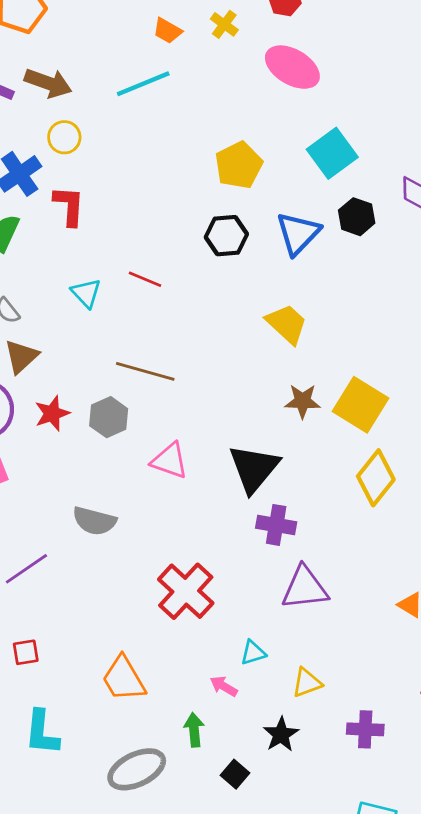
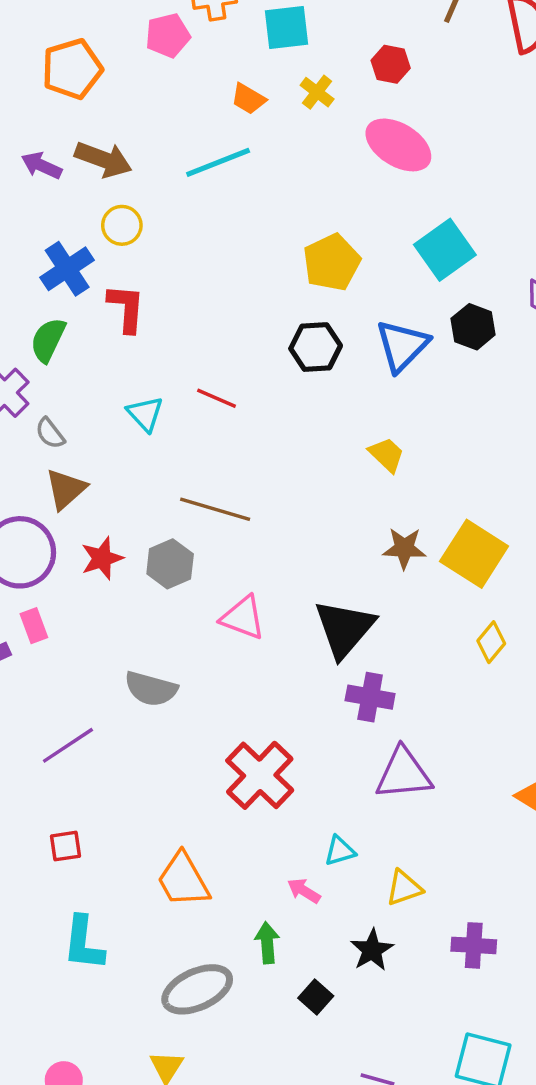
yellow trapezoid: (287, 324) -> (387, 455), size x0.7
yellow diamond: (376, 478) -> (491, 642), size x0.6

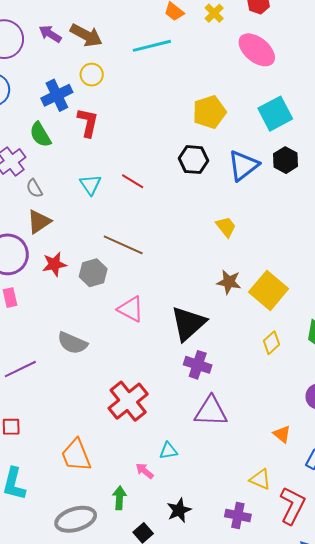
green semicircle: (48, 340) -> (40, 135), turned -64
yellow triangle: (404, 888) -> (260, 479), moved, turned 35

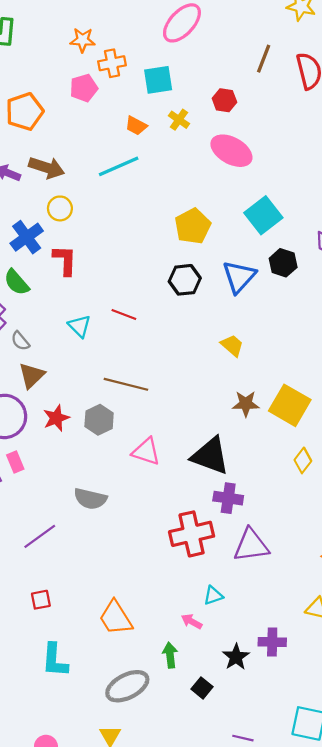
black triangle: (188, 323) -> (210, 456), turned -48
red cross: (128, 401) -> (192, 534), moved, turned 36
purple cross: (238, 515) -> (272, 642), moved

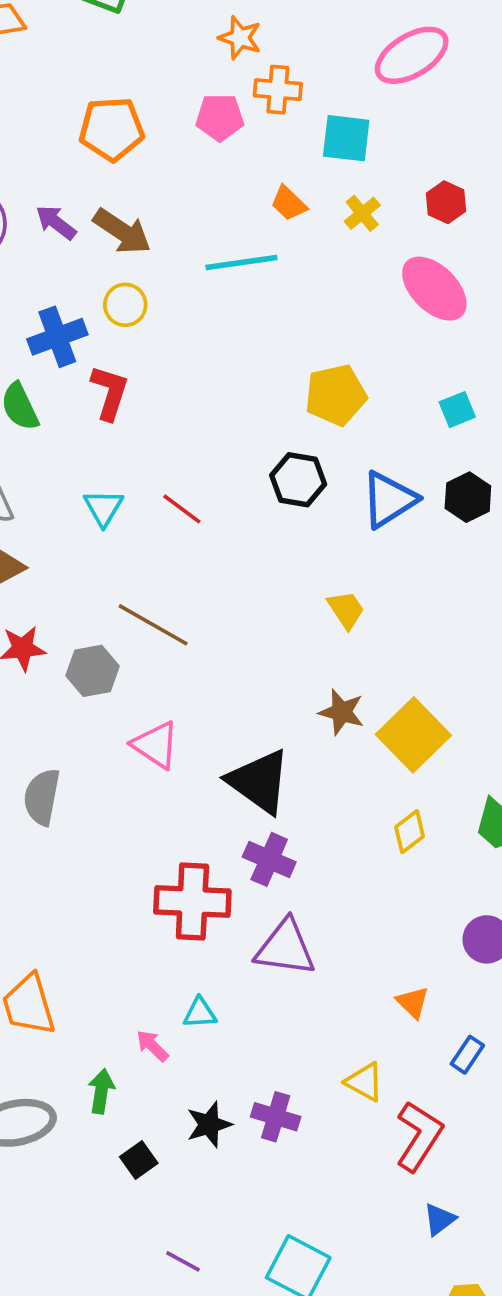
cyan square: (263, 215) -> (457, 410), size x0.6
gray semicircle: (90, 499) -> (42, 797), turned 72

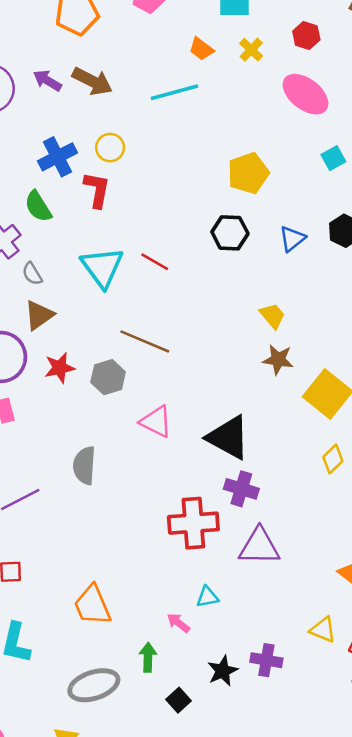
yellow circle: (125, 305) -> (110, 148), moved
cyan square: (457, 410) -> (333, 158), moved
blue triangle: (389, 500) -> (292, 239), size x0.7
cyan triangle: (103, 508) -> (102, 267), size x1.6
brown star: (342, 712) -> (278, 360), moved

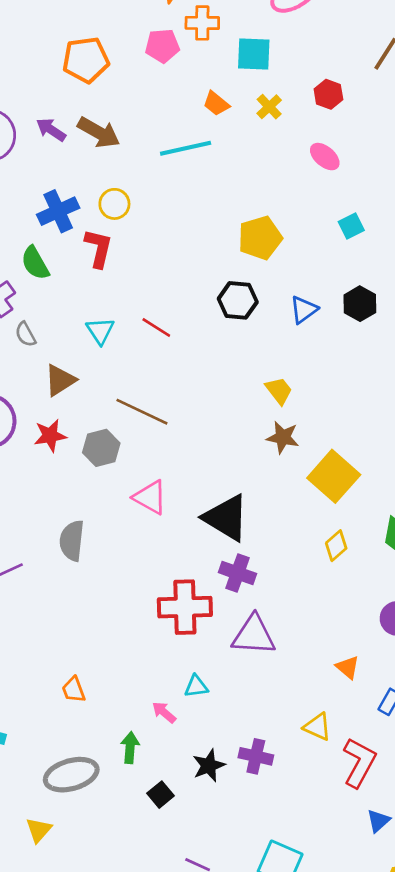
pink ellipse: (306, 94) -> (325, 157), size x0.6
cyan triangle: (102, 267) -> (100, 331), size x0.6
brown triangle: (39, 315) -> (60, 380), moved
orange trapezoid: (92, 605) -> (74, 690), size x0.6

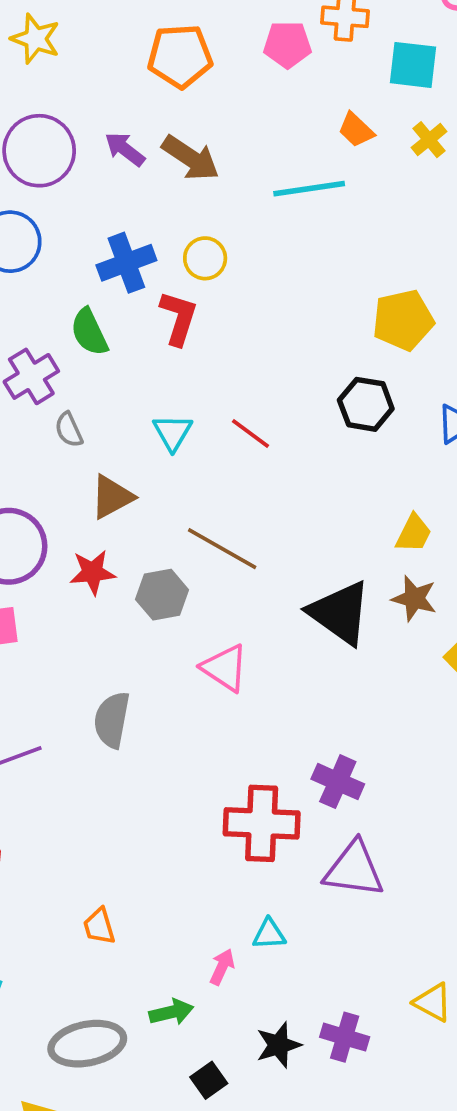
yellow trapezoid: (279, 391) -> (414, 533), turned 60
black triangle: (226, 518) -> (340, 613), moved
pink arrow: (164, 712) -> (222, 967), turned 70
green arrow: (130, 748) -> (171, 1012), turned 68

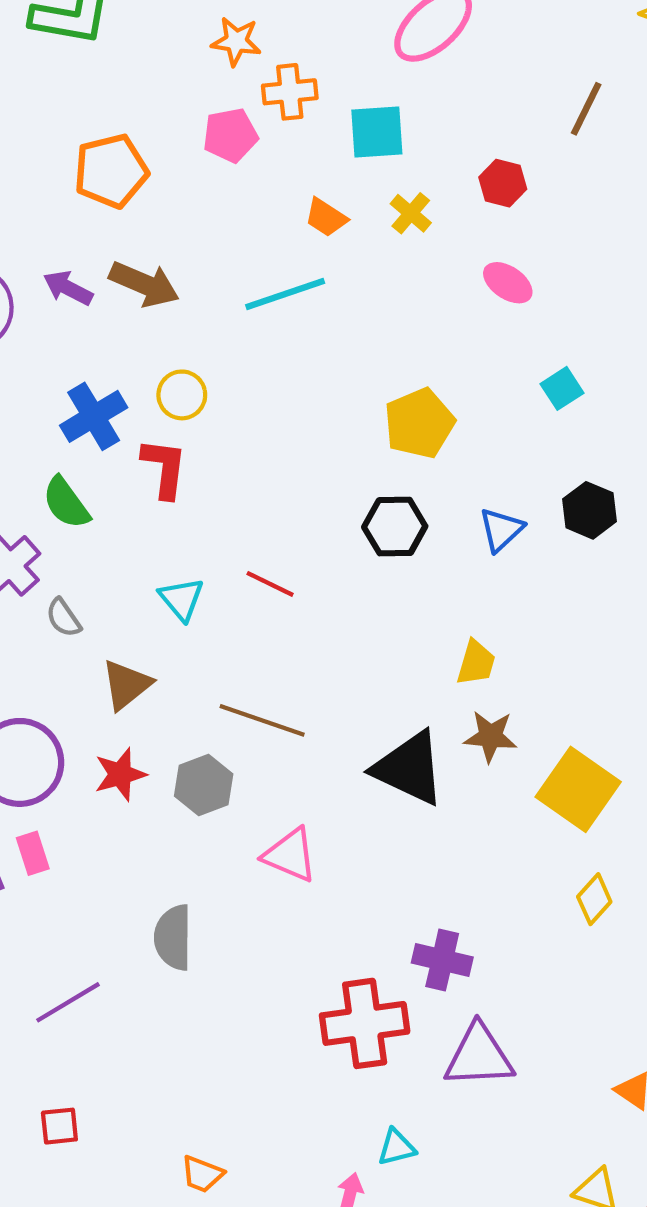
orange trapezoid: (99, 926) -> (202, 1174), turned -42

